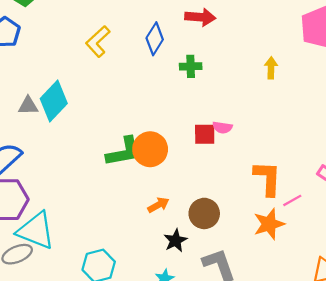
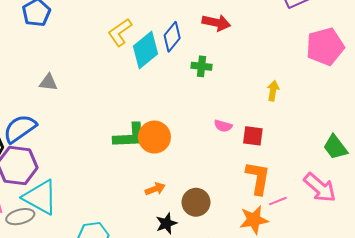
yellow arrow: (271, 68) -> (273, 91), moved
cyan diamond: (54, 101) -> (146, 50), moved
red square: (205, 134) -> (253, 136), moved

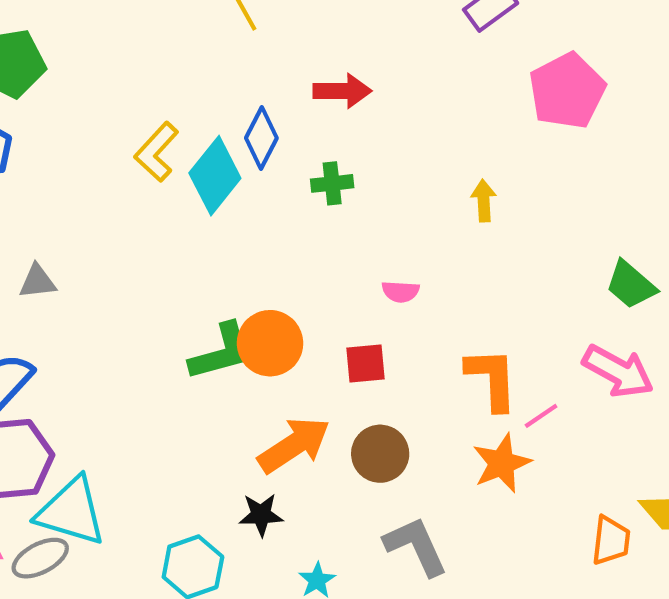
red square: (253, 136) -> (366, 363), moved
orange arrow: (155, 189) -> (294, 445), size x1.8
black star: (166, 223) -> (261, 515), moved, turned 30

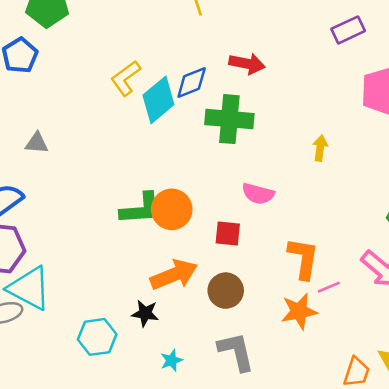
blue diamond: (261, 138) -> (192, 83), turned 30
green cross: (332, 183) -> (229, 119), size x1.8
pink semicircle: (400, 292) -> (258, 194), size x1.4

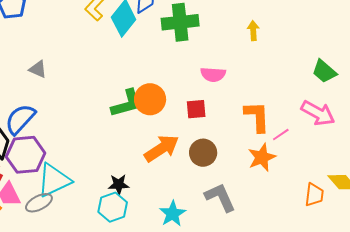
gray triangle: (37, 143) -> (38, 69), turned 30
cyan triangle: (29, 288) -> (54, 180), turned -42
black star: (145, 313) -> (119, 184), moved
cyan star: (171, 360) -> (172, 214), size x1.5

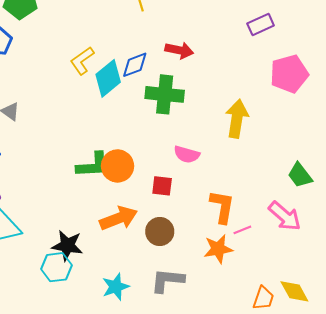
yellow arrow: (253, 31) -> (237, 119), size x1.8
black star: (119, 184) -> (67, 246), size x1.4
gray L-shape: (220, 197) -> (167, 280), turned -72

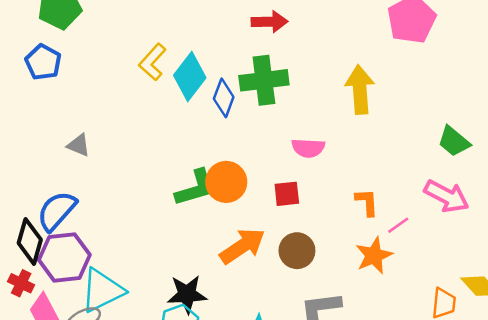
blue diamond: (135, 65) -> (224, 98), moved, turned -36
orange L-shape: (222, 207) -> (367, 202), size x0.7

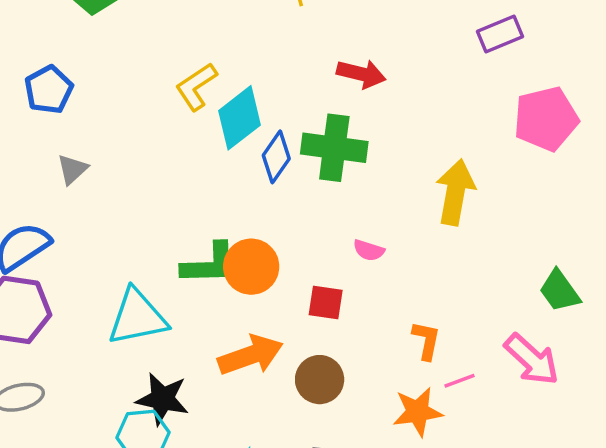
blue pentagon: (43, 62) -> (49, 90), moved
gray triangle: (79, 145) -> (72, 169), turned 40
pink semicircle: (308, 148) -> (369, 250), size x0.7
cyan triangle: (102, 290) -> (137, 317), moved

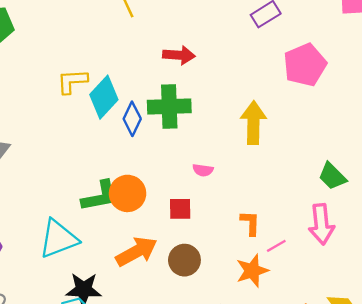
yellow L-shape: (196, 87) -> (72, 81), turned 40
pink arrow: (532, 359) -> (321, 224), turned 51

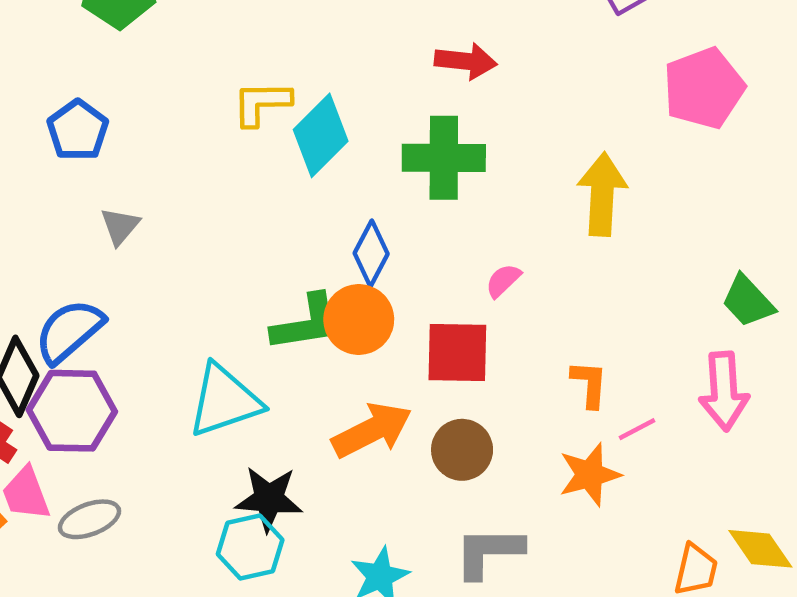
blue diamond: (132, 119) -> (371, 254), moved
pink semicircle: (203, 170) -> (503, 281), turned 126
red square: (180, 209) -> (457, 353), size x1.5

